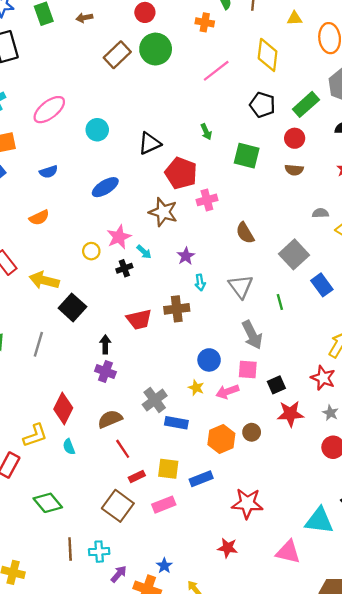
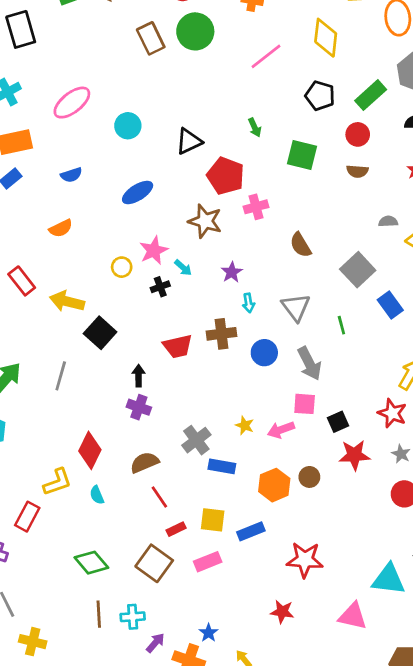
brown rectangle: (117, 55) -> (151, 38), turned -72
blue circle: (209, 360) -> (264, 353), moved
green diamond: (48, 503) -> (91, 563), moved

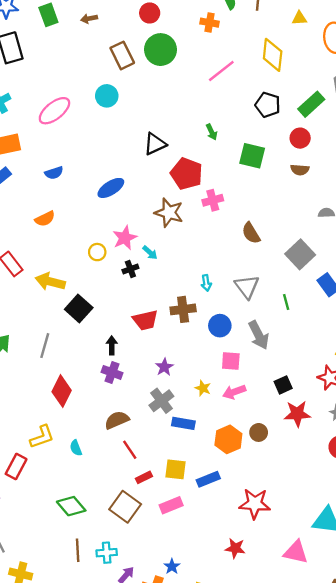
cyan circle: (128, 126) -> (107, 96), moved
purple star: (232, 272) -> (164, 367), moved
pink square: (305, 404) -> (231, 361), moved
red diamond: (90, 450) -> (62, 391), moved

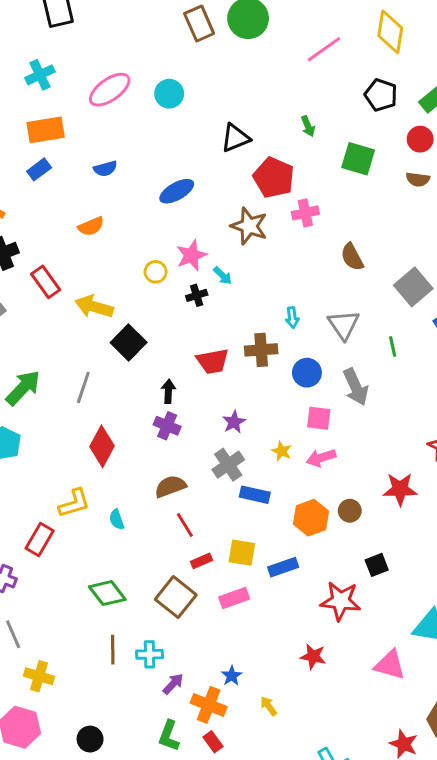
cyan circle: (107, 96) -> (169, 94), moved
black square: (283, 385) -> (377, 565), moved

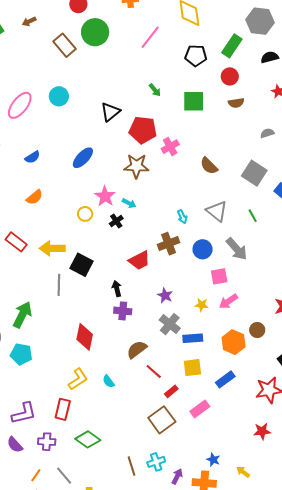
gray line: (83, 387) -> (59, 285), moved
yellow square: (242, 553) -> (192, 368), moved
green diamond: (107, 593) -> (88, 439), moved
brown square: (176, 597) -> (162, 420), turned 32

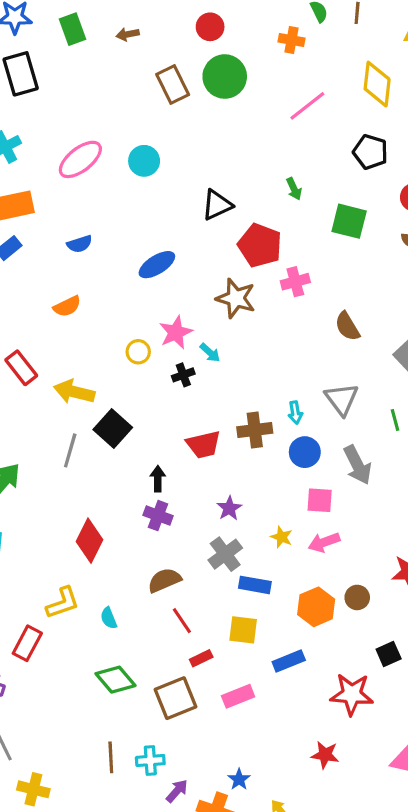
cyan arrow: (182, 217) -> (295, 413), moved
green diamond: (88, 439) -> (116, 680), moved

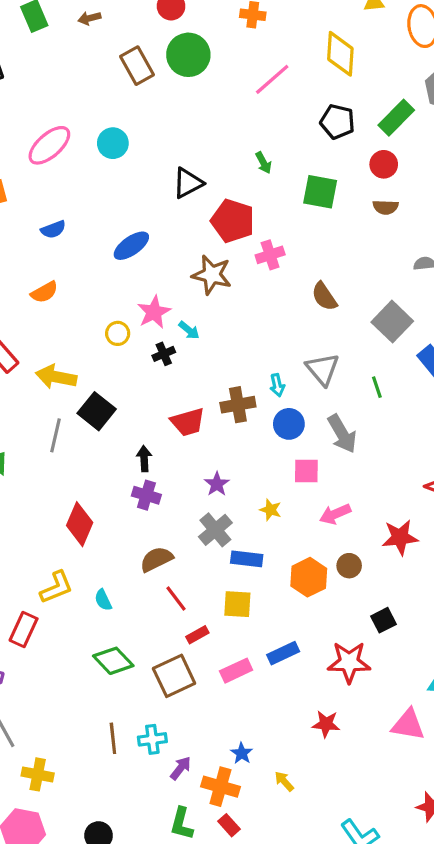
pink arrow: (324, 542) -> (335, 514), moved
blue rectangle: (289, 661) -> (283, 653), moved

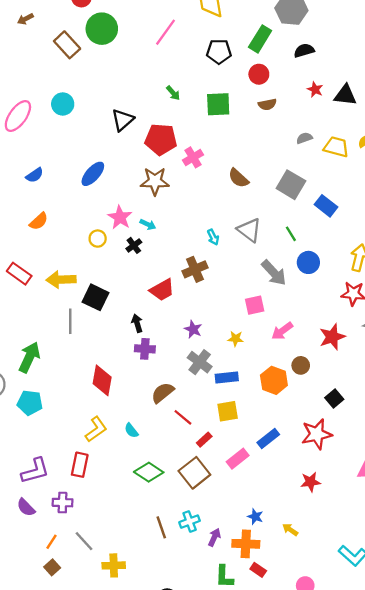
cyan arrow: (277, 385) -> (213, 237), moved
blue circle: (289, 424) -> (308, 262), moved

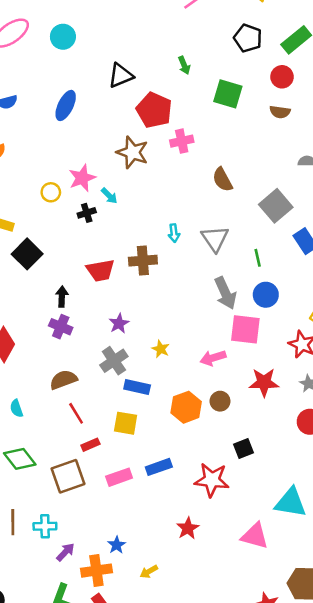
blue ellipse: (93, 174) -> (66, 105), moved, turned -35
pink square: (255, 305) -> (245, 329), moved, size x1.4
red star: (310, 482) -> (188, 528), turned 30
yellow arrow: (290, 530) -> (149, 572), turned -84
orange cross: (246, 544) -> (96, 571), turned -30

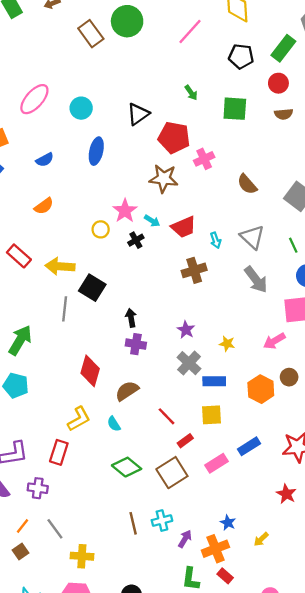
cyan circle: (63, 37) -> (81, 108), moved
red trapezoid: (100, 270) -> (184, 227), moved
gray arrow: (225, 293) -> (256, 280), moved
brown semicircle: (63, 380) -> (127, 391), moved

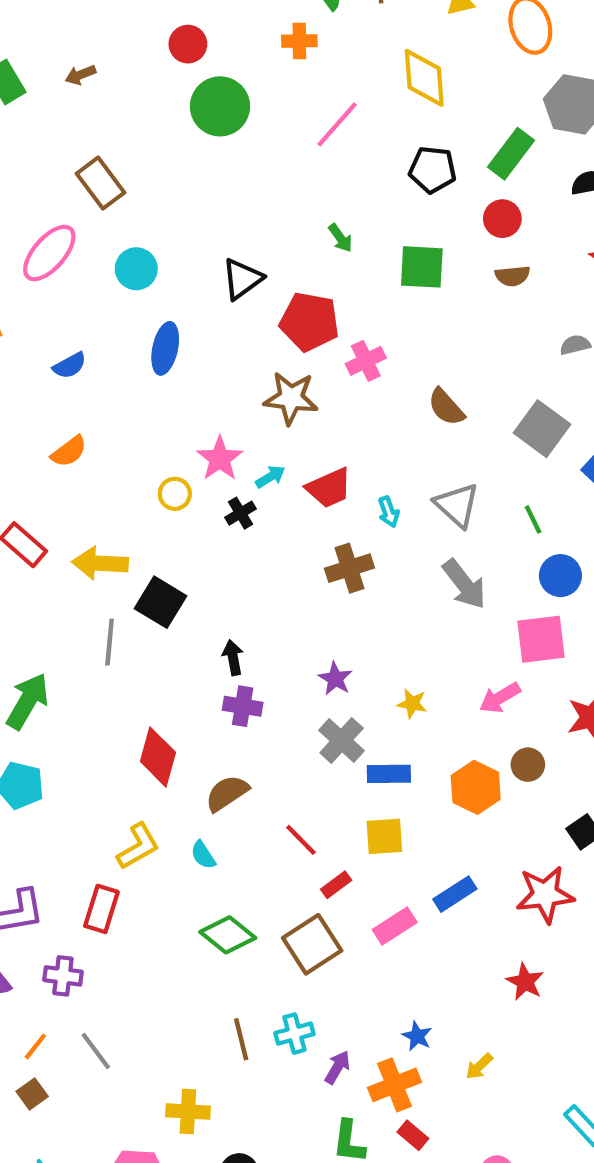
brown rectangle: (91, 34) -> (100, 183), moved
cyan arrow: (152, 221) -> (270, 477), turned -63
yellow cross: (82, 556) -> (188, 1111), moved

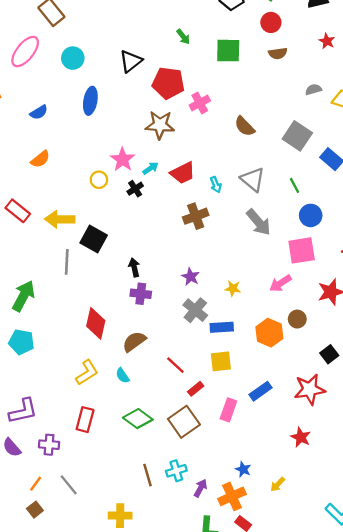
red rectangle: (101, 909) -> (85, 420), moved
pink rectangle: (395, 926) -> (228, 410), turned -35

